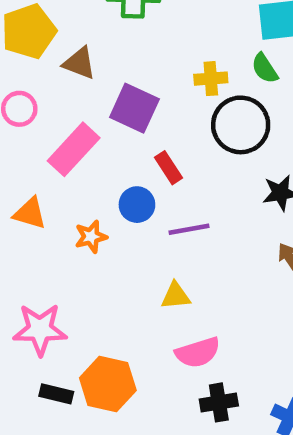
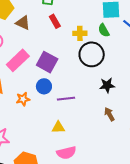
purple square: (134, 108) -> (47, 62), moved
red rectangle: (168, 168) -> (55, 21), moved

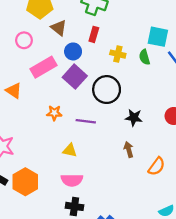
red rectangle: (55, 21) -> (94, 34), turned 32
black circle: (92, 54) -> (107, 90), moved
blue circle: (44, 86) -> (73, 51), moved
orange star: (23, 99) -> (54, 113), moved

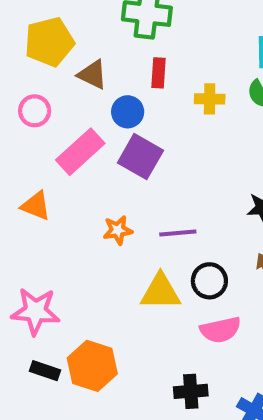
black circle: (107, 90) -> (209, 281), moved, size x0.7
yellow triangle: (70, 150) -> (160, 292), size x1.5
pink semicircle: (72, 180) -> (220, 330), moved

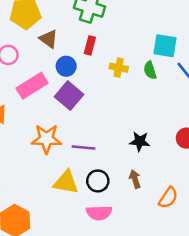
orange star: (118, 230) -> (46, 139), size x1.6

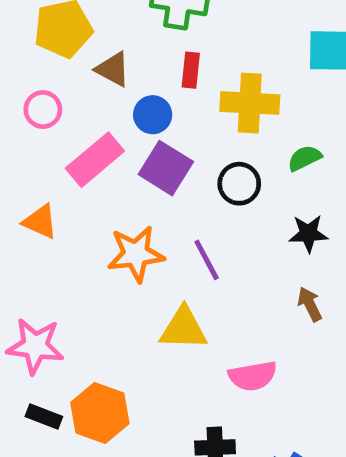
yellow cross: (119, 68) -> (250, 103), size x1.6
green semicircle: (150, 70) -> (305, 158), moved, turned 90
purple line: (84, 148) -> (207, 260), turned 65
black circle: (98, 181) -> (239, 184), moved

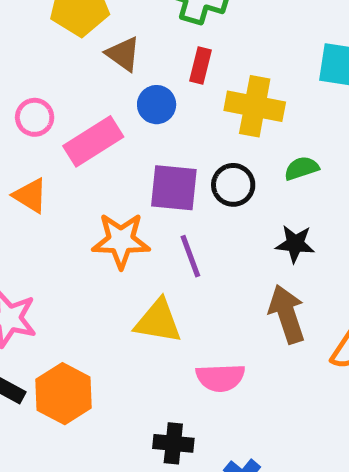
pink circle: (43, 110) -> (35, 117), moved
purple square: (166, 168) -> (174, 188), moved, turned -34
brown arrow: (310, 304) -> (287, 314), size x1.6

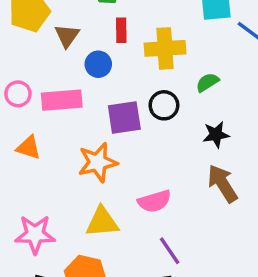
brown triangle: (123, 54) -> (67, 36), turned 44
pink rectangle: (93, 141) -> (62, 100), turned 42
purple line: (190, 256) -> (170, 251), moved
yellow triangle: (158, 321) -> (102, 222), moved
pink semicircle: (220, 378) -> (154, 201), moved

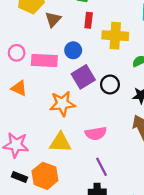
blue circle: (98, 64) -> (73, 50), moved
black circle: (164, 105) -> (110, 84), moved
purple square: (124, 118) -> (83, 77), turned -30

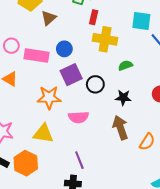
red rectangle: (89, 20) -> (94, 17), moved
pink semicircle: (96, 133) -> (78, 117), moved

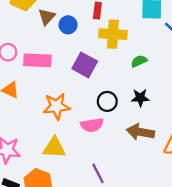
blue circle: (64, 49) -> (68, 25), moved
purple square: (71, 75) -> (85, 65), moved, turned -30
black circle: (95, 84) -> (107, 101), moved
brown arrow: (120, 128) -> (140, 132), turned -55

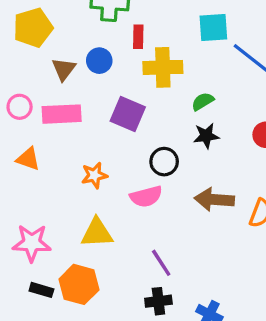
brown triangle: (47, 17) -> (64, 69), moved
black star: (140, 98) -> (206, 136), moved
orange star: (57, 106) -> (94, 175), size x0.7

